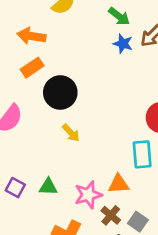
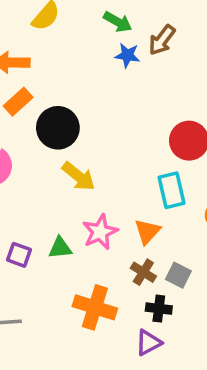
yellow arrow: (71, 133) -> (79, 176), size x1.4
orange triangle: (119, 184) -> (147, 232), turned -35
pink star: (88, 195) -> (100, 232), moved

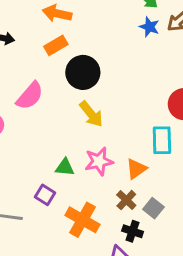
purple square: (19, 255) -> (45, 195), moved

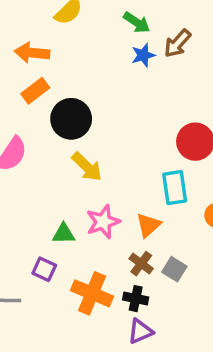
blue star: (149, 27) -> (143, 55), turned -30
black cross: (133, 231) -> (136, 299), moved

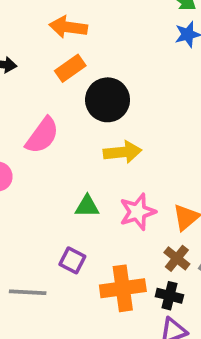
yellow arrow: (87, 167) -> (123, 152), turned -52
green triangle: (64, 234) -> (87, 206), moved
orange cross: (92, 293) -> (123, 288), turned -33

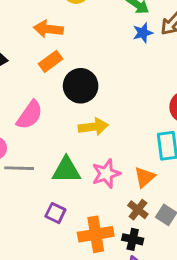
green triangle: (87, 206) -> (66, 170), size x1.5
gray line: (28, 292) -> (19, 168), moved

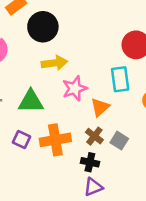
pink star: (106, 174) -> (75, 88), moved
orange cross: (96, 234) -> (55, 140), moved

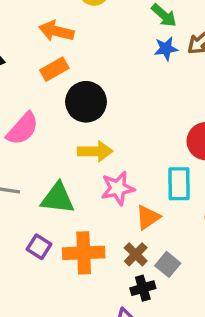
black cross: (90, 162) -> (143, 288), moved, turned -36

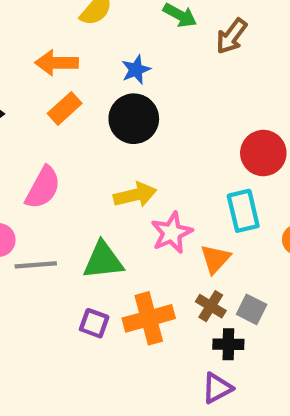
blue star: (166, 49) -> (136, 70), moved
black circle: (86, 102) -> (134, 119), moved
black cross: (143, 288) -> (228, 344), turned 30

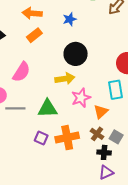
black circle: (134, 119) -> (76, 54), moved
purple triangle: (217, 388) -> (106, 172), moved

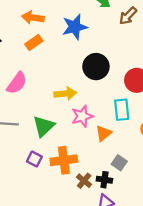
blue star: (70, 19) -> (75, 27), size x1.6
black circle: (76, 54) -> (96, 67), moved
green triangle: (48, 109) -> (44, 126), turned -45
brown cross: (97, 134) -> (84, 181), moved

